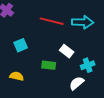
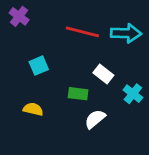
cyan cross: (88, 65) -> (133, 94), turned -32
white semicircle: (77, 83) -> (95, 119), moved

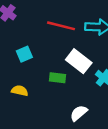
white rectangle: (103, 74) -> (79, 61), size x1.5
white semicircle: (95, 119) -> (79, 113), moved

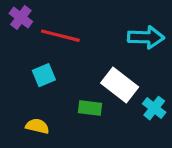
red line: (61, 26) -> (60, 36), moved

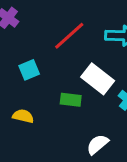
red line: (60, 36) -> (69, 36), moved, turned -56

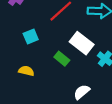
green rectangle: (71, 100) -> (62, 59), turned 32

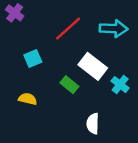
white semicircle: (82, 92) -> (93, 124), turned -49

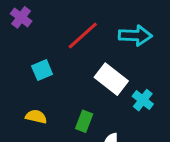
green rectangle: (69, 85) -> (84, 121), moved, turned 72

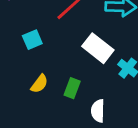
yellow semicircle: (36, 117) -> (39, 84), moved, turned 114

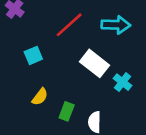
green rectangle: (72, 88) -> (67, 111), moved

